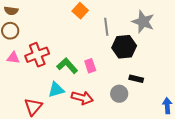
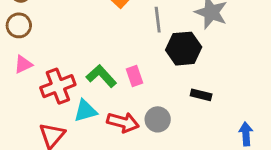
red cross: (37, 55) -> (58, 86), moved
pink triangle: (13, 58) -> (23, 64), turned -32
gray circle: (119, 94) -> (158, 119), moved

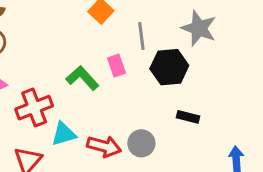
green L-shape: (101, 76) -> (82, 78), moved
pink rectangle: (135, 76) -> (117, 66), moved

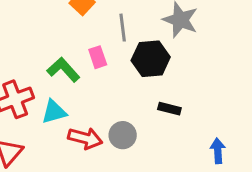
cyan triangle: (64, 134) -> (54, 112), moved

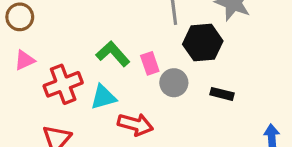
pink rectangle: (98, 57) -> (150, 63), moved
gray circle: (123, 135) -> (174, 83), moved

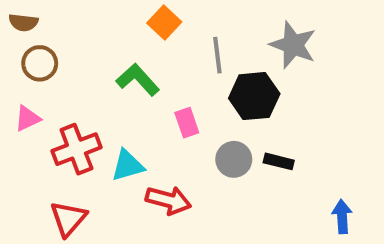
brown circle: (20, 17) -> (40, 63), moved
green L-shape: (113, 54) -> (138, 80), moved
gray circle: (174, 83) -> (234, 159), moved

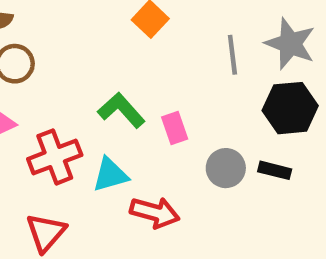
gray line: (217, 55) -> (232, 55), moved
green L-shape: (138, 80) -> (121, 110), moved
black hexagon: (254, 96) -> (290, 108), moved

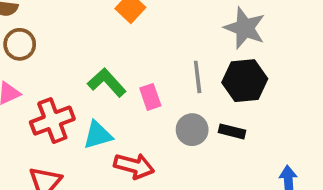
gray line: (232, 55) -> (198, 77), moved

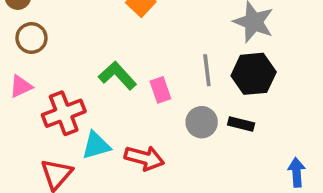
cyan triangle: (98, 135) -> (96, 145), moved

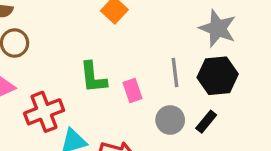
green L-shape: (117, 76) -> (93, 77), turned -144
black rectangle: (241, 124) -> (206, 122), turned -65

